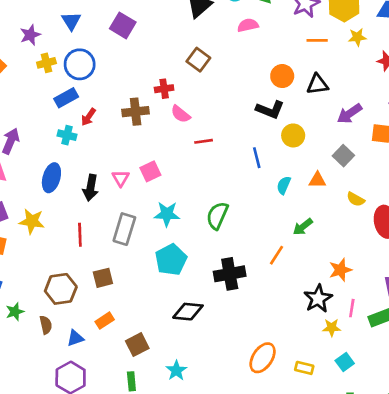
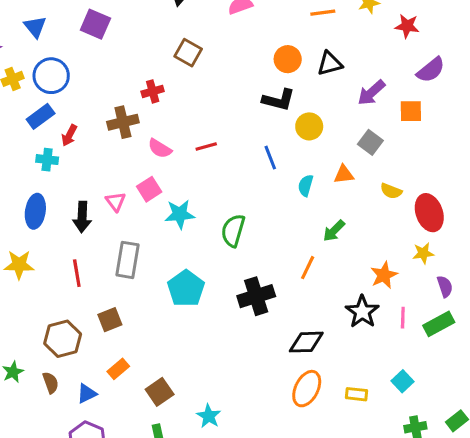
pink semicircle: (181, 114) -> (160, 148), moved
cyan star: (167, 214) -> (180, 214), moved
black diamond: (188, 312) -> (306, 342), moved
yellow star: (332, 328) -> (423, 253), moved

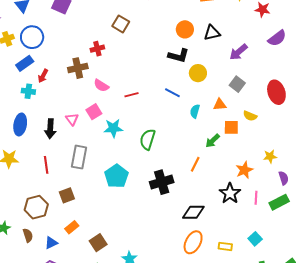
orange square: (411, 111) -> (231, 127), moved
red line: (206, 146) -> (131, 95), moved
blue line: (270, 158) -> (172, 93), turned -42
red ellipse: (429, 213) -> (276, 92), moved

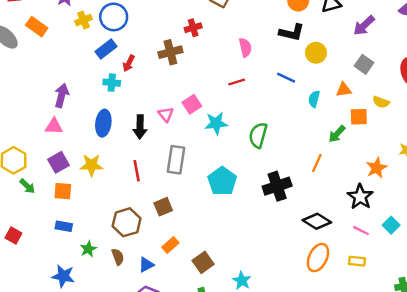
pink semicircle: (101, 85) -> (245, 48), moved, turned -133
pink line: (256, 198) -> (361, 231), moved, turned -64
black diamond: (193, 212) -> (317, 221), turned 35
cyan square: (255, 239) -> (391, 225), moved

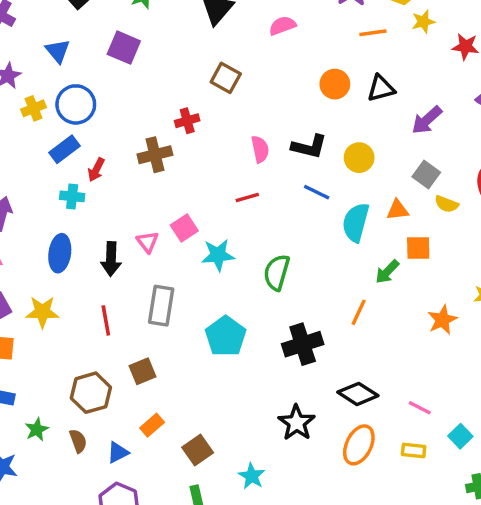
black L-shape: (292, 32) -> (309, 147), moved
cyan semicircle: (314, 99) -> (356, 222), size x1.6
yellow semicircle: (381, 102) -> (447, 204), moved
black star: (360, 197) -> (296, 423), moved
cyan square: (391, 225) -> (460, 436), moved

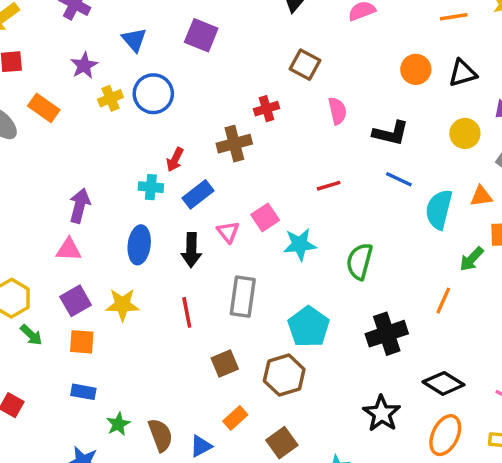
blue rectangle: (65, 149) -> (198, 194), moved
pink semicircle: (260, 149) -> (337, 111), moved
yellow circle: (359, 158) -> (465, 133), moved
brown hexagon: (91, 393) -> (284, 375), moved
brown semicircle: (78, 441) -> (160, 435), size x1.4

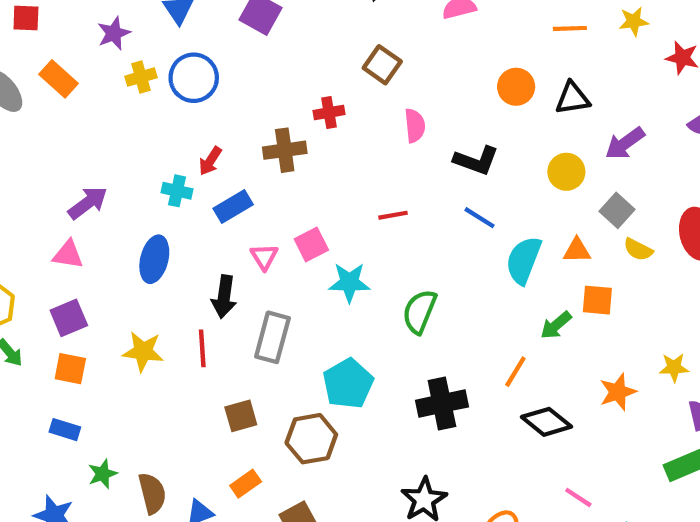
purple arrow: (80, 206) -> (88, 203), turned 32
black arrow: (191, 250) -> (224, 297), moved
yellow star: (122, 305) -> (143, 351), moved
black diamond: (444, 383) -> (546, 422), moved

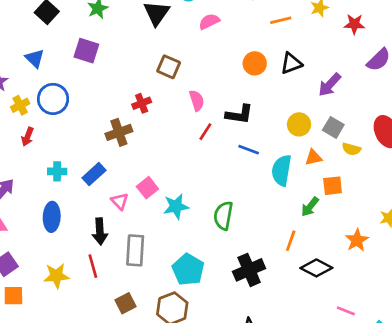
red arrow: (210, 161) -> (28, 137), moved
yellow circle: (566, 172) -> (299, 124), moved
red line: (393, 215) -> (205, 132), moved, turned -36

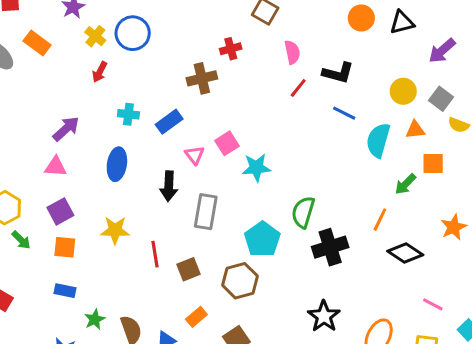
yellow cross: (20, 105) -> (95, 36), turned -30
green semicircle: (223, 216) -> (303, 212), moved
red line: (93, 266) -> (155, 254), moved

